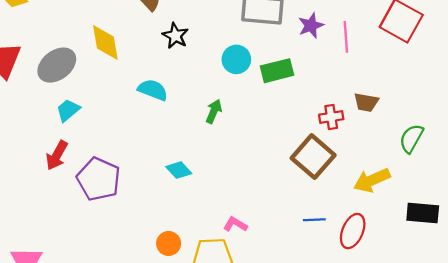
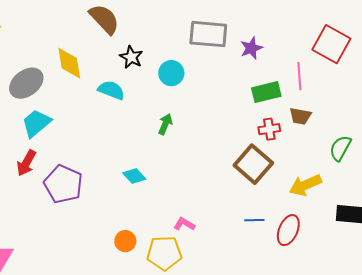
pink line: (346, 37) -> (299, 76), moved
cyan circle: (236, 59) -> (171, 73), moved
green rectangle: (277, 71) -> (266, 92), moved
cyan semicircle: (153, 90) -> (111, 90), moved
cyan trapezoid: (68, 110) -> (36, 123), size x1.4

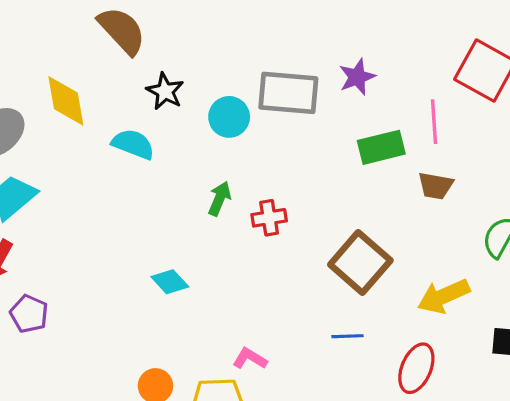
gray rectangle: (208, 34) -> (288, 93), moved
red cross: (269, 129) -> (269, 218), moved
purple pentagon: (63, 184) -> (29, 314), moved, size x0.6
blue line: (254, 220) -> (348, 336), moved

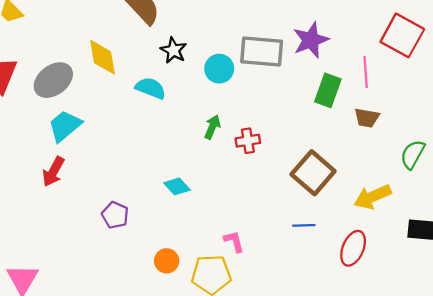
purple star: (357, 77) -> (311, 40), size x1.4
green rectangle: (381, 147) -> (328, 90), turned -56
purple pentagon: (29, 314) -> (115, 215), moved
pink L-shape: (250, 359) -> (234, 241), turned 45

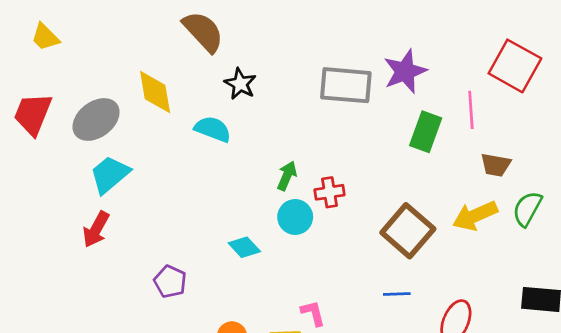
cyan circle: (219, 69) -> (295, 217), moved
brown trapezoid: (367, 118) -> (496, 165), moved
yellow arrow: (373, 197) -> (475, 216), moved

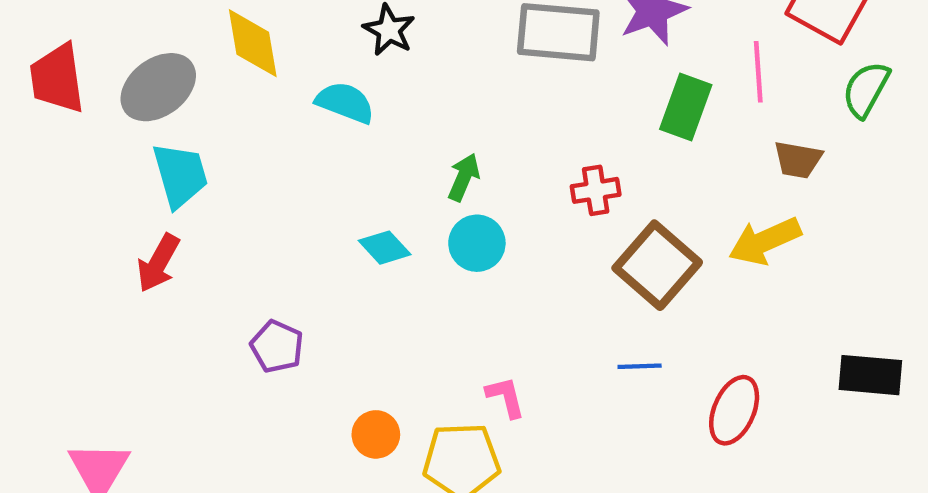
red trapezoid: (33, 114) -> (57, 78), turned -30
cyan trapezoid: (110, 174) -> (180, 175), turned 114
red cross: (330, 192) -> (596, 190), moved
green semicircle: (527, 209) -> (866, 89), moved
cyan diamond: (244, 247) -> (385, 248), moved

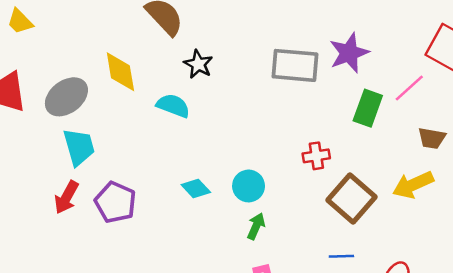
pink line: (758, 72) -> (409, 88), turned 52
green arrow: (464, 177) -> (256, 226), moved
purple pentagon: (277, 347) -> (115, 202), moved, size x1.4

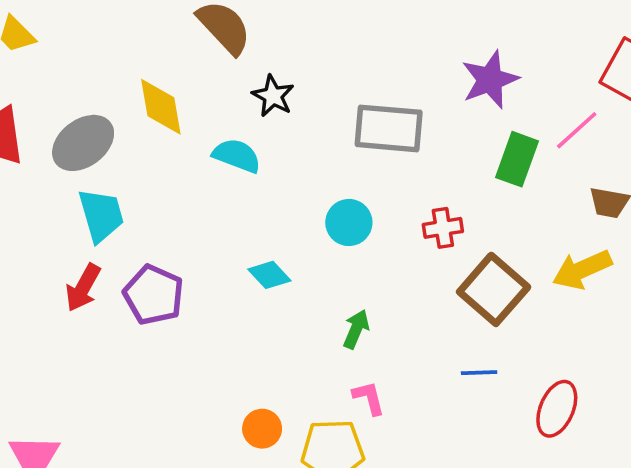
gray rectangle: (295, 65) -> (389, 128), moved
cyan circle: (249, 186) -> (349, 222), moved

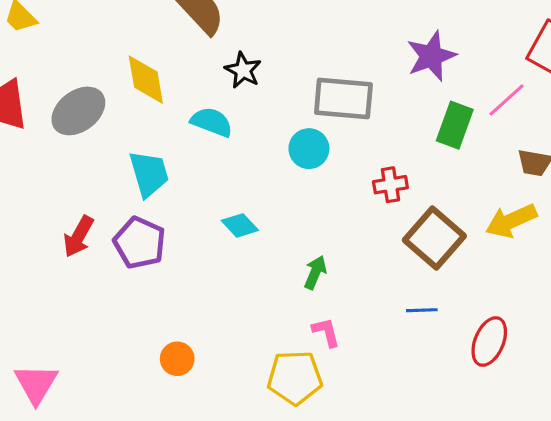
cyan trapezoid: (101, 215) -> (149, 174), moved
cyan circle: (349, 222) -> (309, 149), moved
orange circle: (262, 429) -> (177, 359), moved

